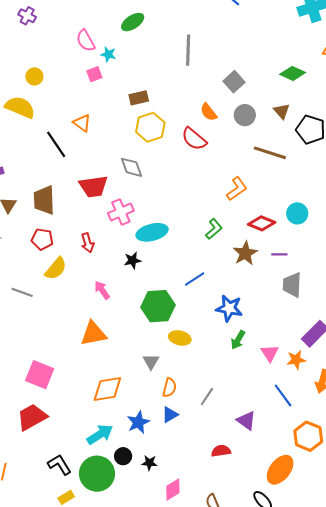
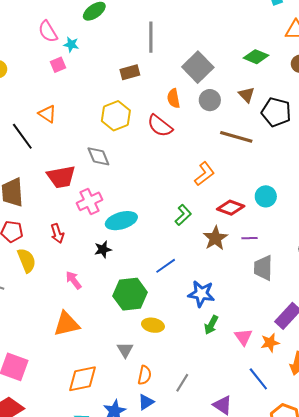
gray square: (234, 82) -> (198, 67), size x1.4
brown rectangle: (139, 98) -> (130, 72), moved
orange semicircle: (209, 112) -> (173, 98), turned 30
yellow semicircle: (56, 269) -> (27, 260), turned -60

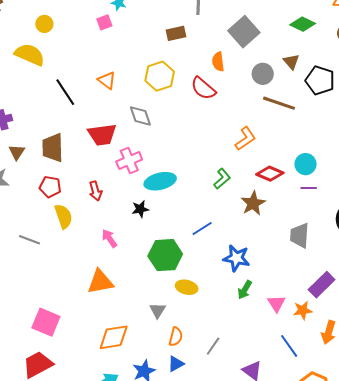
gray circle: (210, 100) -> (263, 74), moved
orange triangle: (47, 114) -> (107, 80), moved
purple line: (249, 238) -> (309, 188), moved

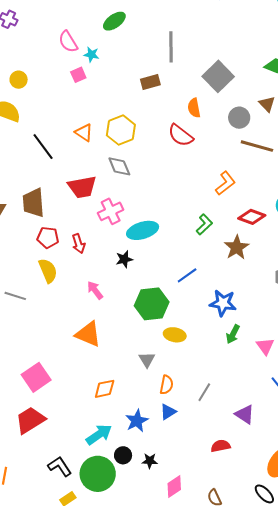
yellow hexagon: (160, 76) -> (121, 130), moved
red pentagon: (50, 187) -> (48, 238), moved
orange triangle: (100, 282) -> (88, 334), turned 36
pink square: (46, 322) -> (36, 377), turned 36
orange diamond: (114, 337) -> (105, 389), size x0.7

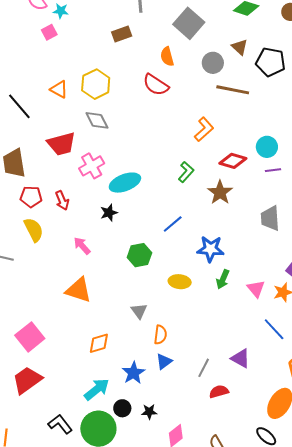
green hexagon: (152, 304) -> (139, 255), size x0.7
yellow ellipse: (175, 335) -> (180, 282), moved
gray line: (204, 392) -> (204, 368), moved

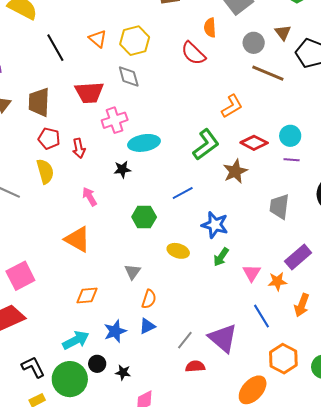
green L-shape: (186, 172) -> (206, 145), size x1.5
purple triangle: (241, 358) -> (223, 338), size x1.5

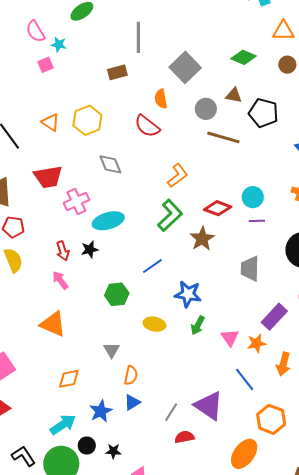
brown triangle: (283, 33) -> (234, 95), turned -36
gray diamond: (129, 77) -> (110, 164), moved
orange L-shape: (232, 106) -> (178, 176), moved
red arrow: (79, 148) -> (63, 251), moved

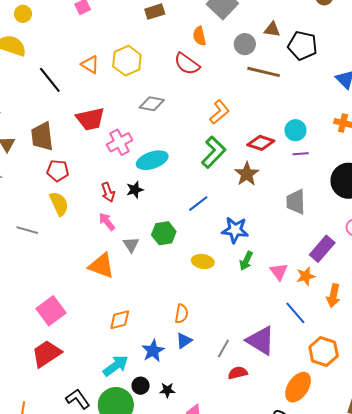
gray diamond: (110, 164) -> (152, 104), turned -55
gray triangle: (112, 350) -> (131, 245), moved

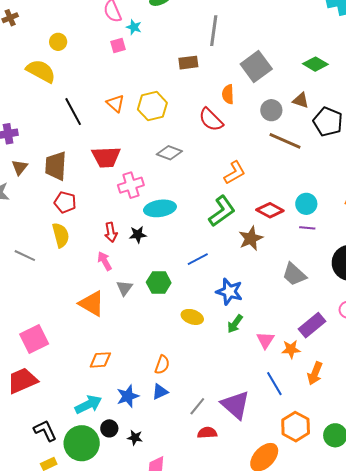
gray trapezoid: (296, 202) -> (294, 274), turned -56

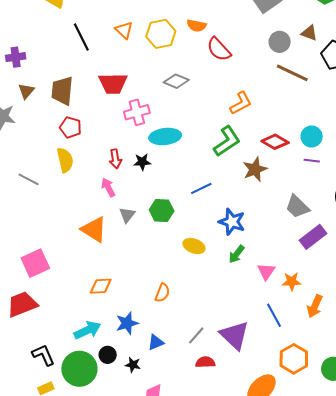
orange semicircle: (228, 94) -> (197, 26), moved, turned -78
purple rectangle: (312, 325) -> (313, 237), moved
blue triangle: (160, 392) -> (156, 342), moved

